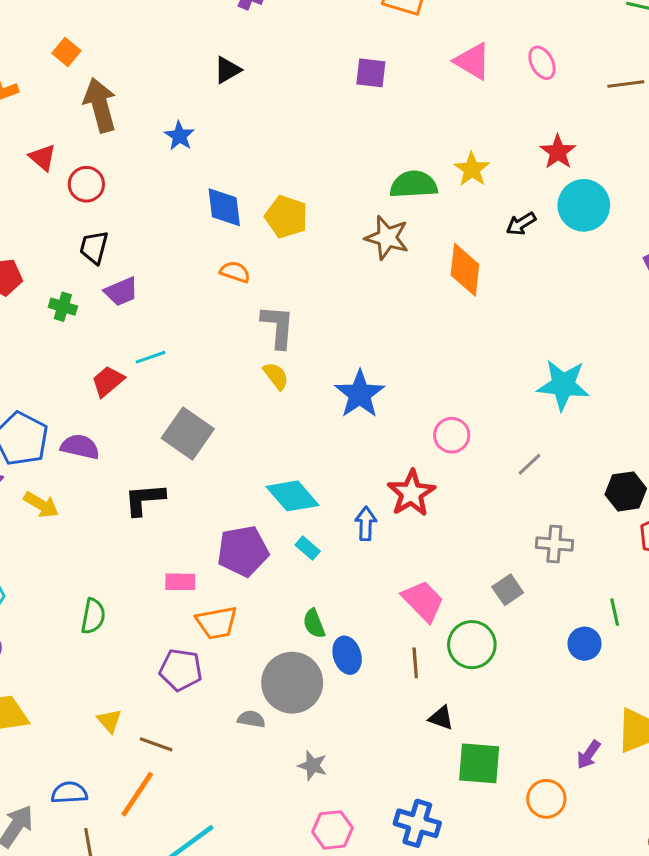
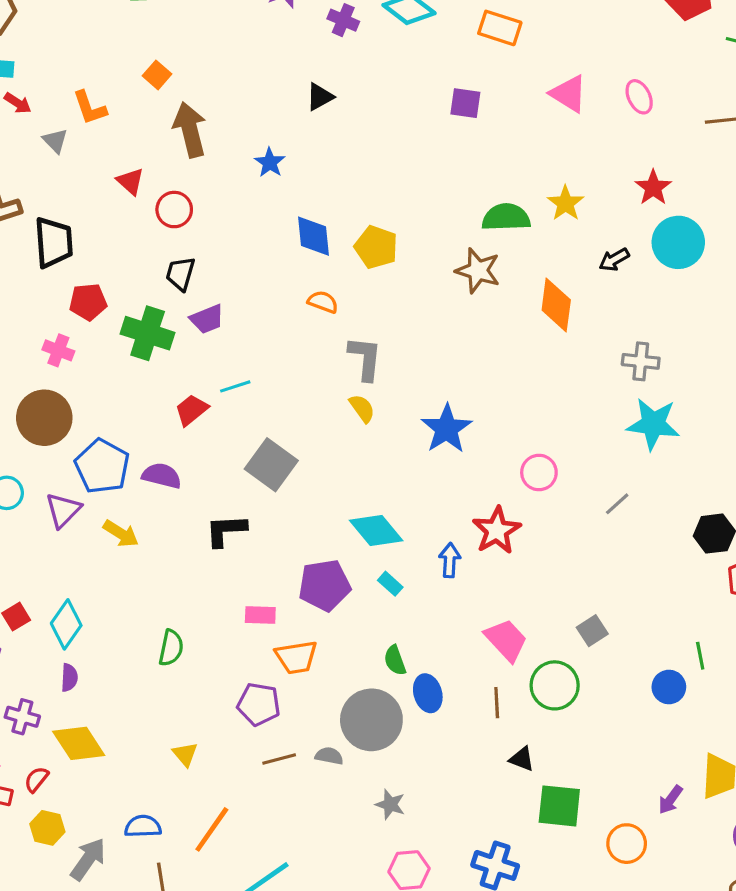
green cross: (63, 307) -> (148, 333), size x1.8
gray cross: (554, 544) -> (641, 361), moved
brown line: (156, 744) -> (279, 759), moved, turned -36

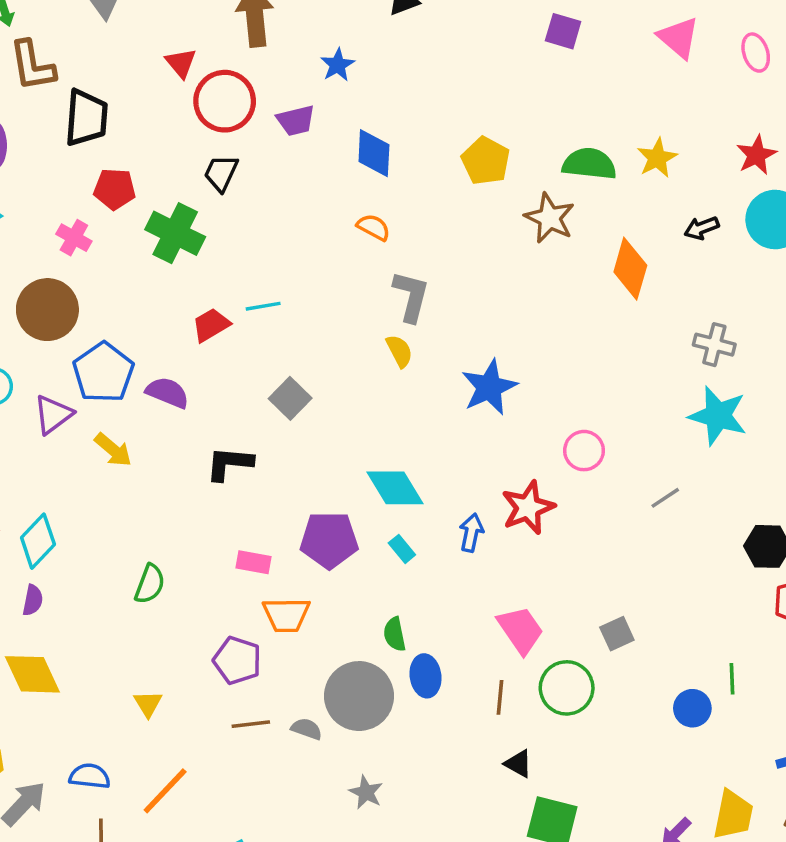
red circle: (174, 210) -> (225, 101), size x1.5
yellow pentagon: (376, 247) -> (486, 161), moved
purple trapezoid: (207, 319) -> (296, 120), moved
gray square: (271, 465) -> (290, 398), size x0.7

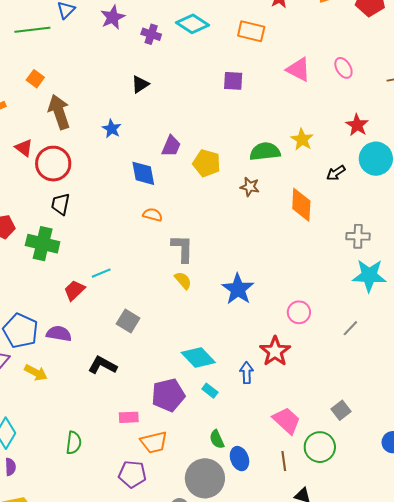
purple trapezoid: (296, 120) -> (171, 146), moved, turned -40
brown star: (550, 218) -> (250, 187), size x0.7
black L-shape: (229, 463) -> (103, 365), turned 36

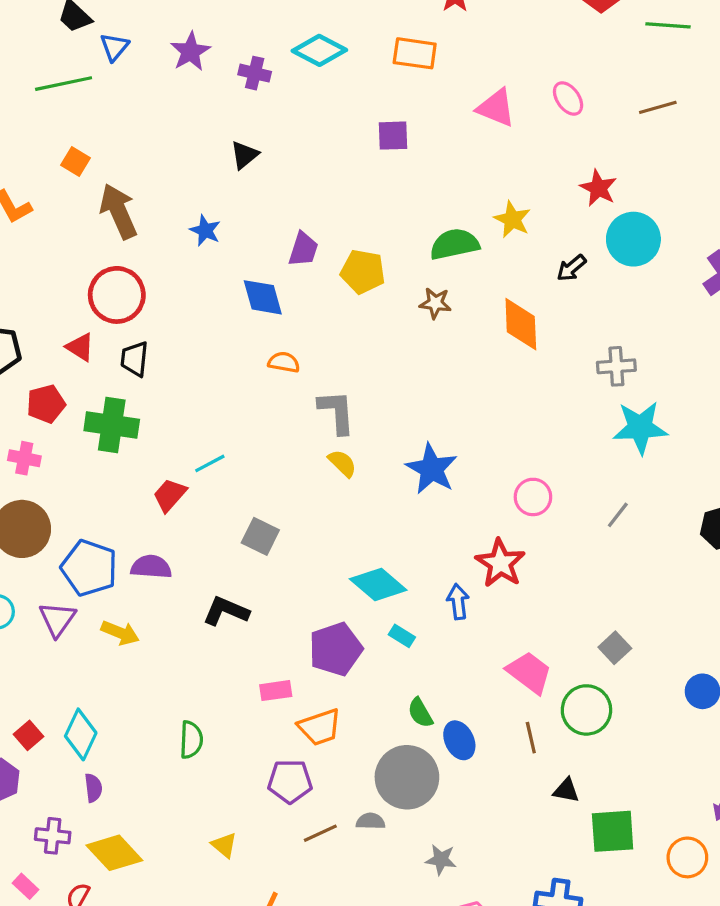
red triangle: (24, 148) -> (80, 347), moved

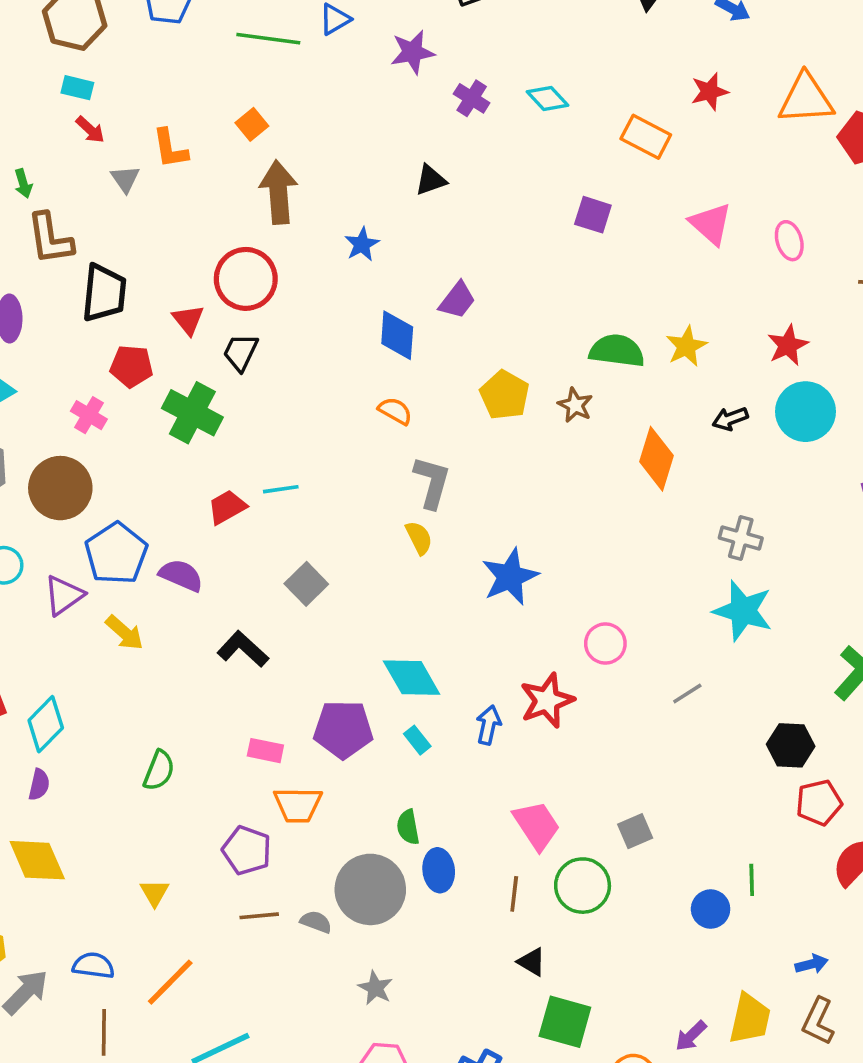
cyan diamond: (319, 50) -> (547, 99), size x0.7
yellow pentagon: (363, 272) -> (505, 395), moved

